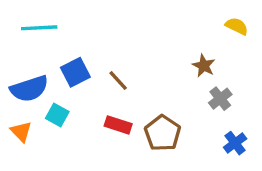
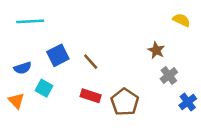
blue semicircle: (29, 89) -> (23, 68), size x0.6
blue cross: (235, 143) -> (188, 102), moved

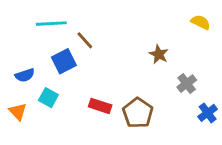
cyan line: (30, 21) -> (51, 24), moved
brown star: (156, 50) -> (159, 54), moved
brown line: (91, 62) -> (85, 40), moved

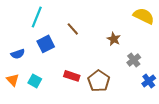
yellow semicircle: (201, 22) -> (144, 16), size x1.5
cyan line: (51, 24) -> (37, 17), turned -65
brown line: (85, 40) -> (73, 29), moved
cyan square: (48, 98) -> (35, 81), moved

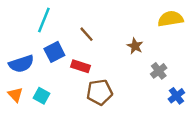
yellow semicircle: (144, 16) -> (171, 19), turned -35
blue semicircle: (18, 54) -> (21, 64), size x1.5
red rectangle: (72, 76) -> (81, 66), moved
brown pentagon: (99, 81) -> (99, 92), moved, turned 30

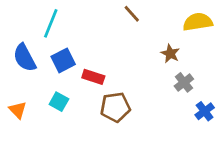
brown line: (86, 34) -> (132, 14), moved
brown star: (135, 46) -> (170, 54), moved
blue semicircle: (21, 64) -> (25, 58), moved, turned 80
cyan square: (41, 96) -> (59, 102), moved

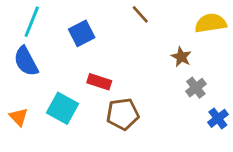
cyan line: (51, 23) -> (32, 22), moved
blue square: (63, 60) -> (82, 33), moved
cyan square: (59, 102) -> (63, 108), size x1.5

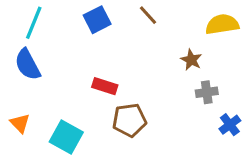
blue square: (82, 33) -> (97, 20), moved
gray cross: (196, 88) -> (207, 92), turned 30
cyan square: (63, 108) -> (66, 137), moved

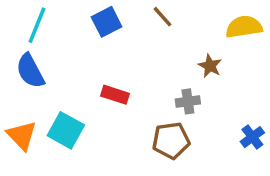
gray cross: (207, 92) -> (188, 101), moved
brown pentagon: (130, 120) -> (171, 140), moved
orange triangle: (20, 123) -> (22, 135), size x1.4
cyan square: (66, 137) -> (66, 130), moved

